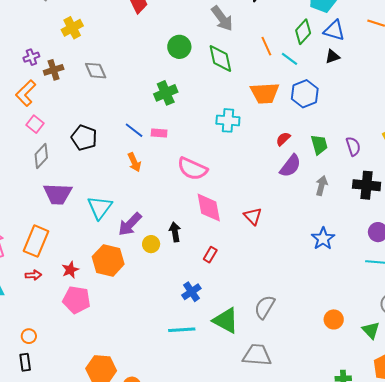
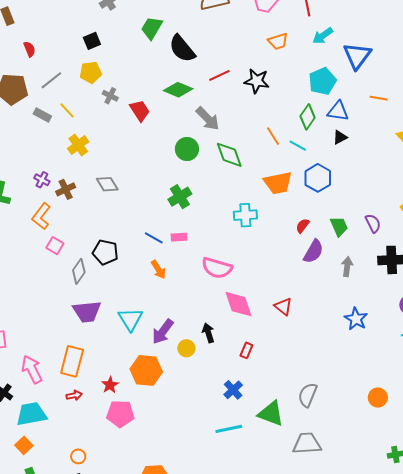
gray arrow: (222, 18) -> (208, 119), moved
purple cross: (31, 57) -> (42, 180), turned -35
gray diamond: (41, 156) -> (79, 271), moved

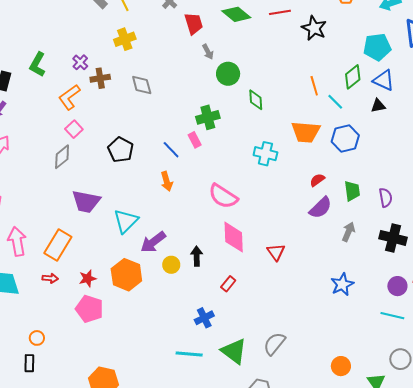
gray arrow: (208, 119) -> (208, 52), moved, size x0.6
green diamond: (229, 155) -> (256, 100), moved, size x0.7
pink rectangle: (179, 237) -> (195, 140), moved, turned 49
gray diamond: (79, 271) -> (62, 157), moved

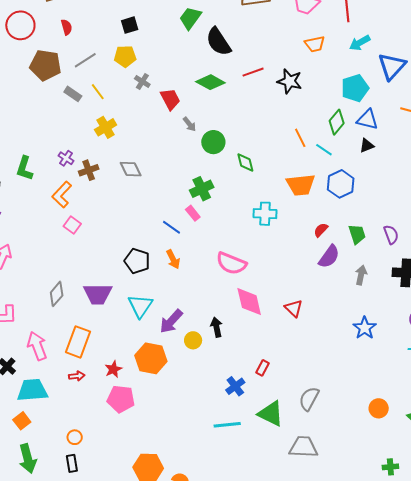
black pentagon: (121, 150) -> (137, 261), moved
gray diamond: (62, 157) -> (57, 294), moved
red rectangle: (228, 284) -> (262, 368), moved

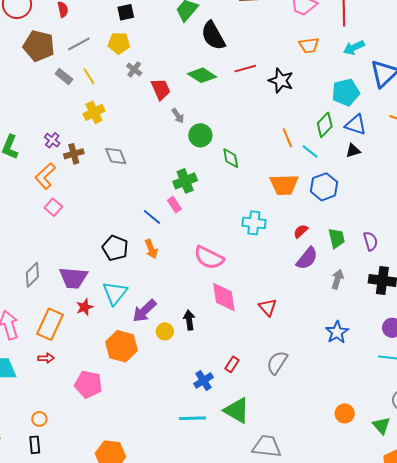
cyan cross: (265, 214) -> (254, 223), moved
red star: (113, 369) -> (85, 307), moved
gray semicircle: (309, 399) -> (277, 363), moved

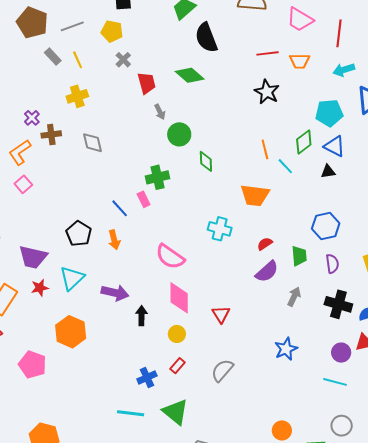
red line: (245, 69) -> (267, 53), moved
blue hexagon: (324, 187) -> (326, 226), moved
purple arrow: (144, 311) -> (115, 293), moved, turned -132
yellow circle: (165, 331) -> (177, 334), moved

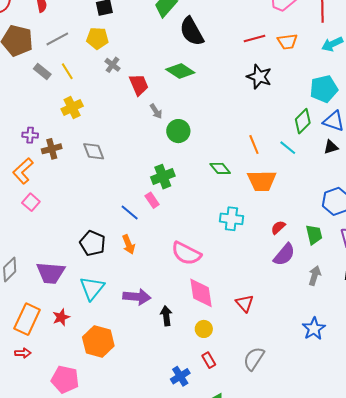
purple cross: (32, 118) -> (30, 135), turned -35
orange line: (265, 149) -> (254, 145), moved
green diamond: (206, 161) -> (220, 168), moved, turned -30
red star: (40, 288) -> (61, 317), moved
red rectangle: (177, 366) -> (209, 360), turned -63

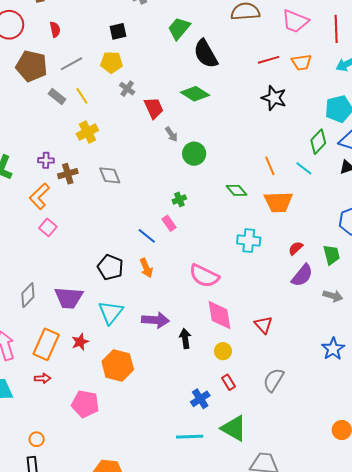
green cross: (163, 177) -> (179, 199), size x0.6
gray arrow: (315, 276) -> (333, 296), turned 90

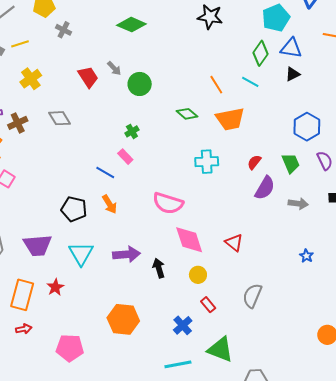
yellow line: (82, 96) -> (20, 44), turned -66
red trapezoid: (154, 108) -> (88, 77), moved
blue star: (333, 349) -> (306, 256), size x0.6
orange hexagon: (118, 365) -> (123, 319), moved

